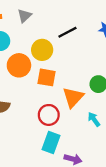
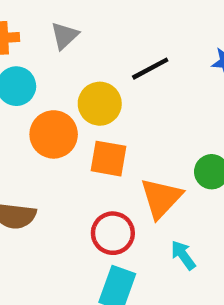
cyan arrow: (94, 119) -> (183, 255), moved

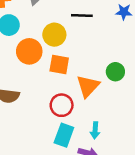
black line: (150, 69) -> (82, 15), turned 30
cyan arrow: (183, 255) -> (95, 130), moved, turned -140

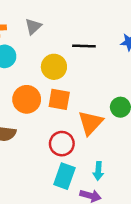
orange circle: (29, 51) -> (27, 99), moved

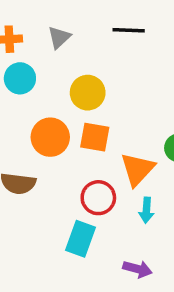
black line: (84, 46) -> (129, 30), moved
cyan arrow: (98, 171) -> (146, 210), moved
cyan rectangle: (64, 176) -> (81, 239), moved

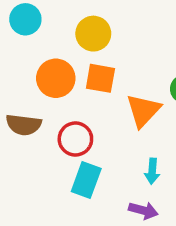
red circle: (98, 198) -> (75, 139), moved
cyan arrow: (146, 210) -> (152, 171), moved

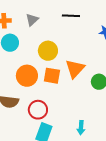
orange triangle: (143, 110) -> (75, 69), moved

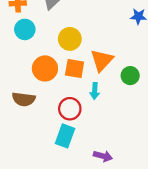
red circle: (38, 110) -> (70, 109), moved
cyan arrow: (81, 128) -> (95, 91), moved

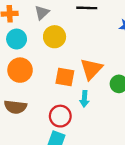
yellow circle: (70, 39) -> (55, 37), moved
orange circle: (45, 68) -> (20, 70), moved

